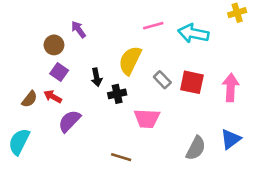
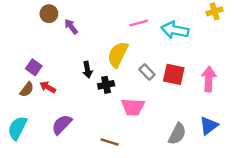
brown circle: (54, 45) -> (49, 14), moved
purple square: (59, 72) -> (34, 67), moved
purple semicircle: (69, 121) -> (62, 124), moved

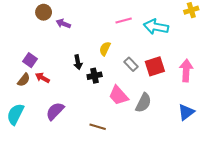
purple arrow: (71, 27) -> (63, 24), turned -32
yellow semicircle: (118, 55) -> (105, 49), size x0.6
red square: (174, 74) -> (155, 66), turned -30
pink trapezoid: (133, 107) -> (118, 95), turned 45
gray semicircle: (177, 134) -> (143, 103), moved

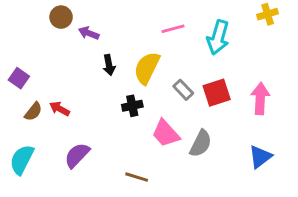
cyan arrow: (156, 27) -> (218, 37), turned -85
yellow semicircle: (105, 49) -> (147, 68), size x1.6
purple square: (30, 60) -> (19, 78), moved
black arrow: (78, 62) -> (109, 65), moved

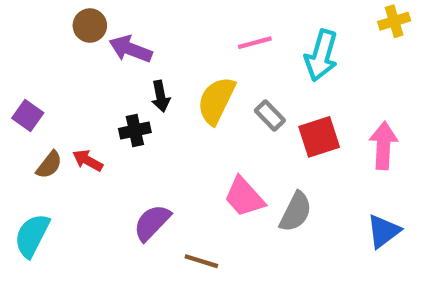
purple arrow: (89, 33) -> (131, 49), size x1.4
gray rectangle: (183, 90) -> (270, 116), moved
black cross: (132, 106) -> (135, 131), moved
purple semicircle: (77, 155) -> (152, 223), moved

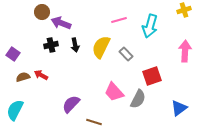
black cross: (135, 131) -> (51, 45), moved
red square: (319, 137) -> (152, 76), moved
pink arrow: (383, 146) -> (185, 51), moved
brown semicircle: (49, 165) -> (23, 77), turned -144

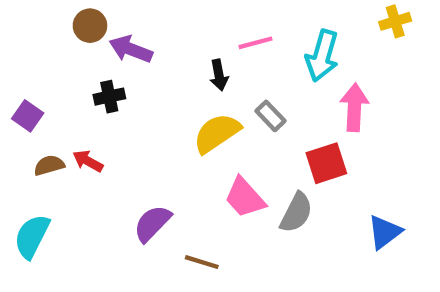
black arrow: (75, 45) -> (219, 75), moved
yellow semicircle: (101, 47) -> (217, 133), moved, turned 30
pink arrow: (185, 51) -> (354, 107), moved

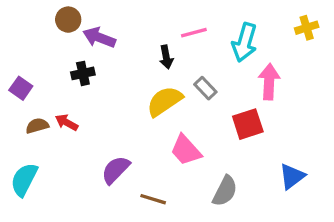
yellow cross: (395, 21) -> (307, 28), moved
gray semicircle: (296, 213) -> (225, 191), moved

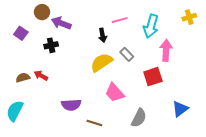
purple square: (21, 88) -> (21, 33), moved
purple semicircle: (116, 170) -> (71, 105), turned -138

